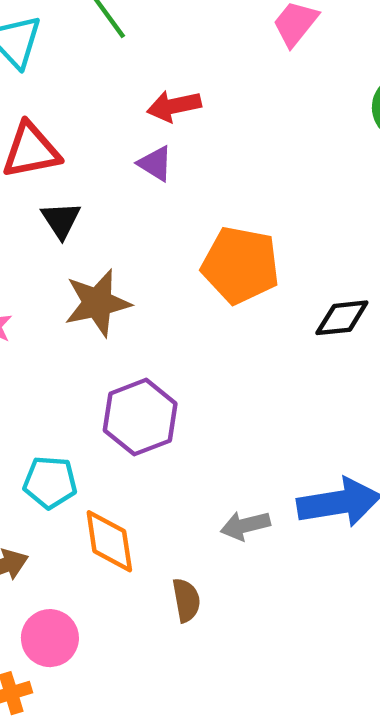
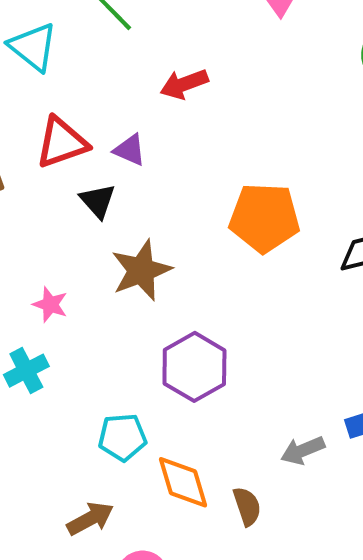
purple triangle: (155, 164) -> (130, 150), moved
brown semicircle: (186, 600) -> (247, 506), moved

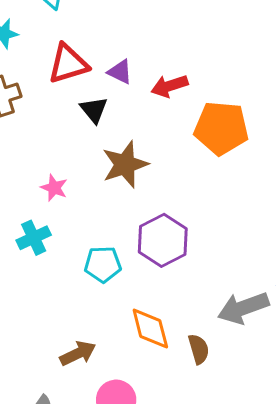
red arrow: (184, 84) -> (169, 86), moved
cyan pentagon: (122, 437) -> (103, 264), moved
gray arrow: (303, 450) -> (243, 308), size x1.5

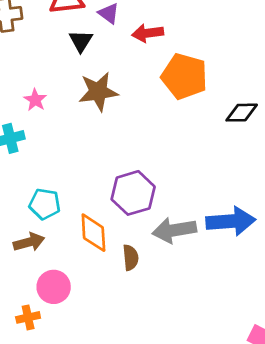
purple hexagon: (163, 240) -> (133, 193), moved
cyan pentagon: (103, 264) -> (45, 204), moved

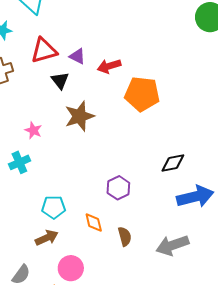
black diamond: (242, 113) -> (173, 163), moved
purple hexagon: (133, 193) -> (118, 188), size x0.7
gray arrow: (174, 230) -> (172, 245), moved
orange diamond: (93, 233) -> (94, 223), size x0.7

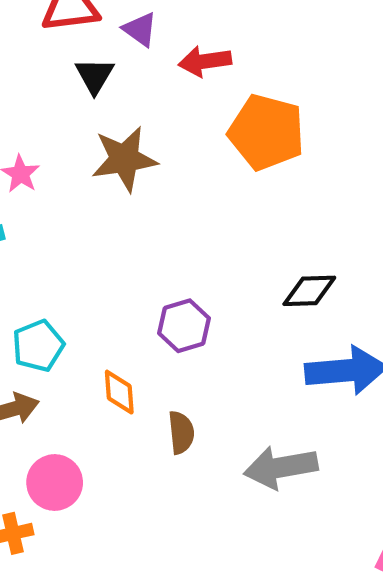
cyan pentagon: (54, 207) -> (38, 346), turned -30

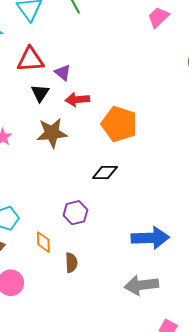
red arrow: (205, 61) -> (77, 99), moved
black diamond: (309, 291) -> (105, 173), moved
gray arrow: (281, 467) -> (141, 285), moved

